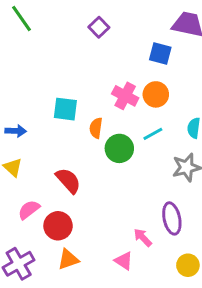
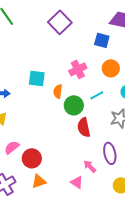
purple square: (99, 27) -> (60, 22), size x1.6
orange circle: (156, 94) -> (111, 68), moved
pink cross: (125, 96) -> (78, 69), turned 36
red semicircle: (68, 181) -> (84, 127), moved, turned -150

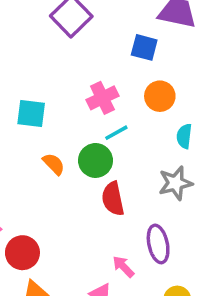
orange semicircle: (58, 91) -> (54, 164), moved, turned 128
cyan line: (97, 95) -> (116, 133), moved

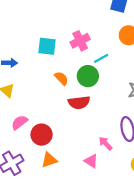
pink cross: (102, 98) -> (80, 41), moved
red semicircle: (113, 199) -> (79, 103), moved, turned -85

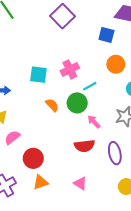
red semicircle: (79, 103) -> (84, 146), moved
pink semicircle: (19, 122) -> (12, 137), moved
pink arrow: (106, 143) -> (94, 122), moved

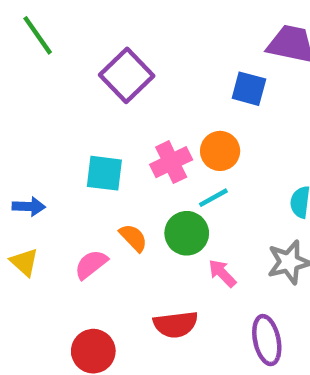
purple square: (63, 16) -> (127, 75), moved
orange circle: (116, 64) -> (220, 151), moved
pink semicircle: (12, 137) -> (91, 264), moved
red semicircle: (84, 146) -> (176, 324), moved

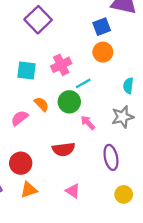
blue square: (249, 89) -> (102, 27), turned -36
orange circle: (220, 151) -> (103, 52), moved

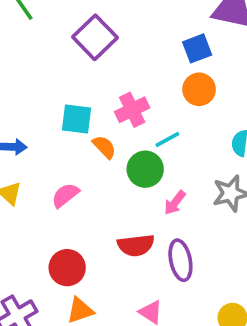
orange semicircle: (42, 104) -> (104, 147), moved
pink arrow: (88, 123) -> (175, 203), turned -98
purple ellipse: (111, 157) -> (180, 260), moved

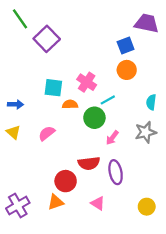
purple square: (95, 37) -> (47, 39), moved
pink cross: (132, 110) -> (87, 82), turned -30
orange semicircle: (104, 147) -> (70, 104), turned -48
red circle: (67, 268) -> (66, 181), moved

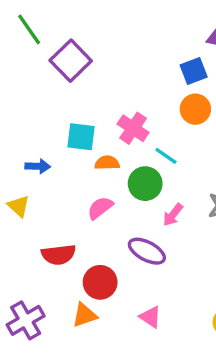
cyan line: (108, 100) -> (166, 156), turned 64
blue arrow: (16, 104) -> (38, 166), moved
pink semicircle: (47, 133) -> (100, 208), moved
red semicircle: (89, 163) -> (59, 255), moved
purple ellipse: (116, 172) -> (147, 251), moved, turned -50

